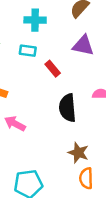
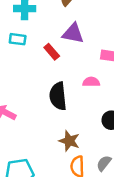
red rectangle: (53, 69) -> (52, 52), moved

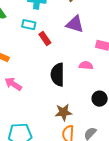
red rectangle: (52, 52) -> (45, 38), moved
brown star: (69, 141) -> (63, 112), turned -30

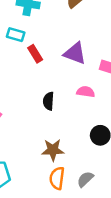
purple triangle: (75, 24) -> (75, 53), moved
black semicircle: (58, 75) -> (48, 101), size x0.6

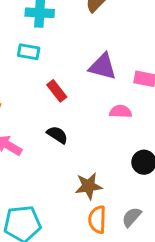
red rectangle: (35, 54) -> (57, 91), moved
black semicircle: (48, 101) -> (57, 135), moved, turned 126

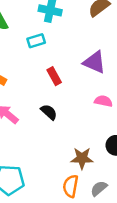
cyan rectangle: (29, 52) -> (36, 41), turned -36
brown star: (89, 186) -> (82, 158), moved

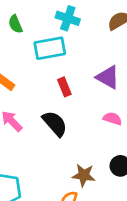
cyan rectangle: (36, 41) -> (50, 48), size x1.6
black semicircle: (49, 112) -> (55, 124), size x1.5

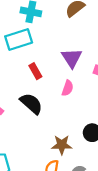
purple triangle: (108, 77) -> (72, 58), turned 35
pink semicircle: (112, 119) -> (68, 88), moved, turned 98

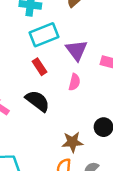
cyan rectangle: (19, 39) -> (44, 35), moved

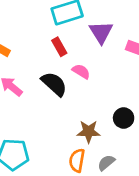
pink semicircle: (74, 82) -> (81, 71), moved, turned -77

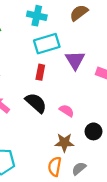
red rectangle: (59, 47) -> (40, 72), turned 40
pink semicircle: (81, 71) -> (67, 111), moved

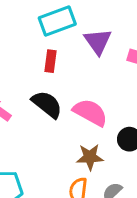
pink semicircle: (67, 111) -> (90, 112), size x1.6

